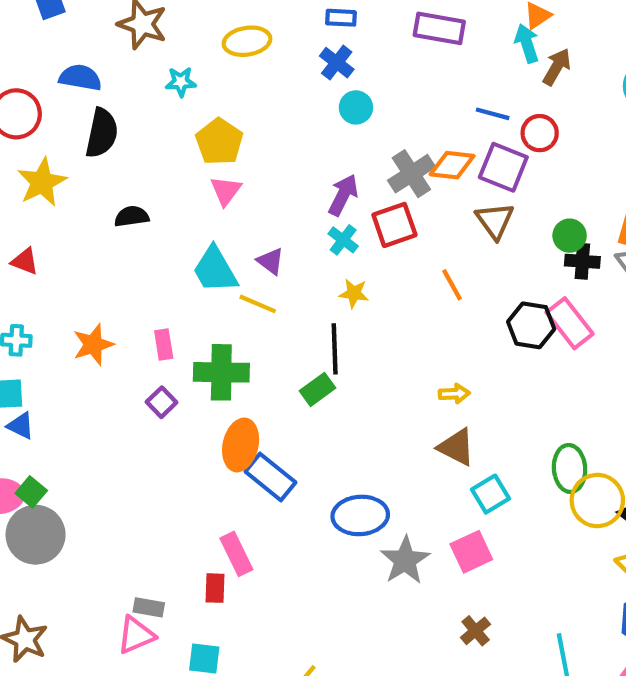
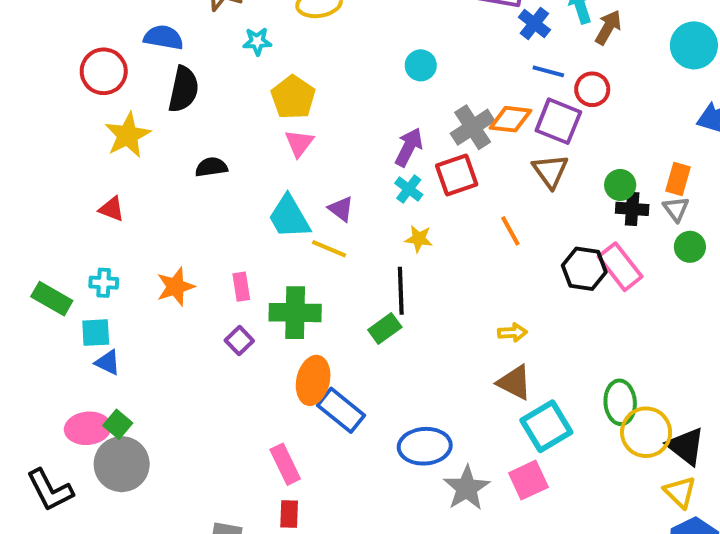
blue cross: (337, 63) -> (534, 23), moved
cyan square: (491, 494) -> (546, 426), size x1.4
pink rectangle: (236, 554) -> (285, 464), moved

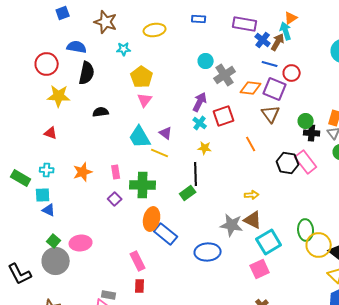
brown arrow: (608, 27) -> (278, 42), moved
gray cross: (473, 127) -> (225, 75), moved
yellow star: (128, 135) -> (59, 96), turned 30
pink ellipse: (88, 428) -> (81, 243), moved
gray star: (467, 488) -> (232, 225), moved, turned -30

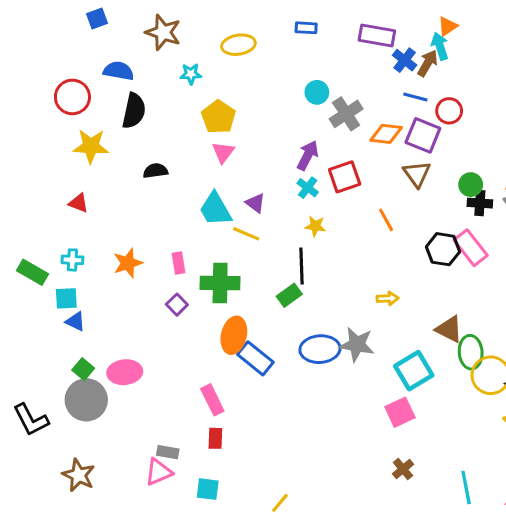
brown triangle: (253, 220) -> (449, 329), moved
blue ellipse: (208, 252) -> (320, 349), moved

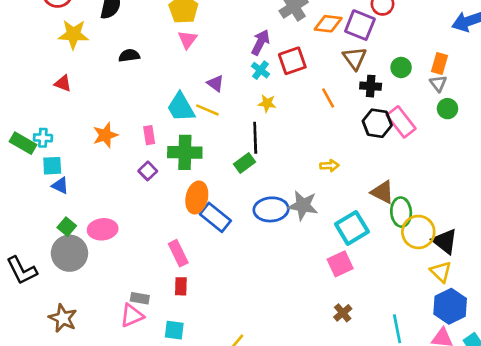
black cross: (480, 203) -> (371, 86), moved
cyan trapezoid: (215, 209) -> (181, 107), moved
cyan cross: (72, 260) -> (43, 138), moved

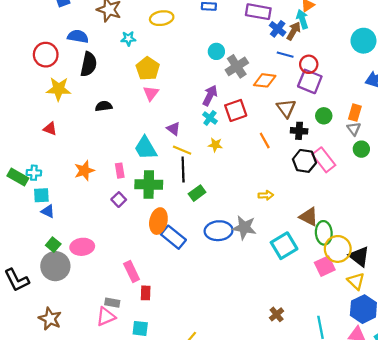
purple square: (360, 25) -> (310, 81), moved
yellow line: (207, 110) -> (182, 150), moved
black line: (255, 138) -> (183, 169), moved
pink rectangle: (178, 253) -> (132, 271), moved
pink square: (340, 264) -> (325, 266), moved

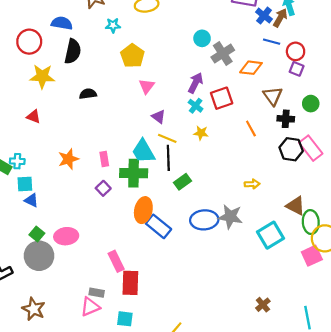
purple square: (310, 81) -> (297, 69), size x0.6
pink triangle: (151, 93) -> (147, 86), moved
cyan trapezoid: (146, 148) -> (143, 151), moved
red rectangle: (146, 293) -> (130, 283), size x1.6

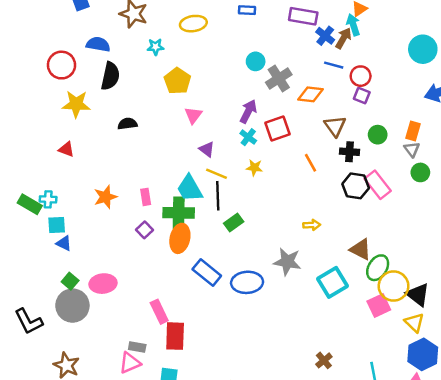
orange ellipse: (143, 210) -> (180, 238), moved
blue ellipse: (204, 220) -> (247, 282), moved
green ellipse: (311, 222) -> (378, 268), turned 35

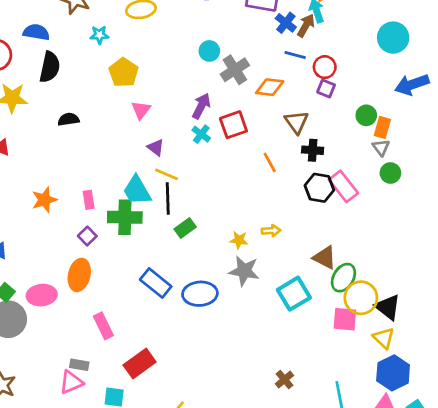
green circle: (378, 135) -> (366, 115), moved
yellow star: (254, 168) -> (239, 240), moved
orange ellipse: (180, 238) -> (79, 275), moved
pink square: (379, 306) -> (345, 319), turned 30
red rectangle: (175, 336) -> (140, 363), moved, turned 52

